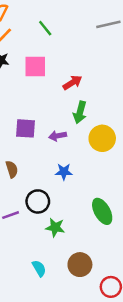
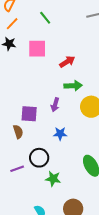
green arrow: (80, 112) -> (73, 86), turned -108
purple square: (25, 128) -> (29, 114), moved
purple arrow: (58, 136) -> (55, 105), turned -64

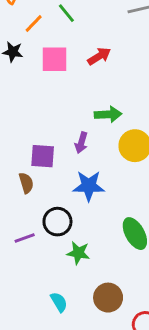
orange line: (12, 24) -> (34, 24), moved
red arrow: (67, 62) -> (99, 56), moved
blue star: (60, 134) -> (89, 186), size x1.5

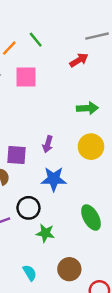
red arrow: (99, 56) -> (79, 60), moved
green arrow: (108, 114) -> (87, 108), moved

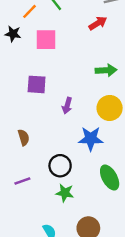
purple square: (16, 155) -> (37, 84), moved
blue star: (54, 179) -> (91, 139), moved
black circle: (28, 208) -> (60, 166), moved

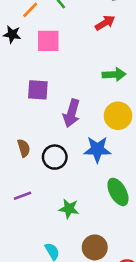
purple arrow: (67, 106) -> (71, 113), size x1.5
black circle: (60, 166) -> (55, 157), moved

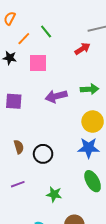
purple square: (38, 90) -> (14, 101), moved
purple arrow: (71, 113) -> (56, 96), moved, turned 60
blue star: (97, 149) -> (89, 148), moved

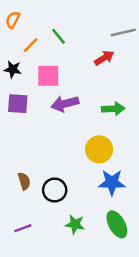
purple arrow: (56, 96) -> (65, 104), moved
purple square: (14, 101) -> (18, 104), moved
yellow circle: (93, 122) -> (99, 149), moved
green star: (54, 194) -> (75, 224), moved

